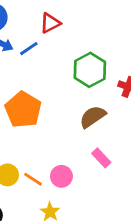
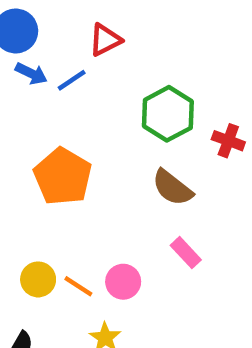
brown semicircle: (93, 117) -> (172, 188), turned -108

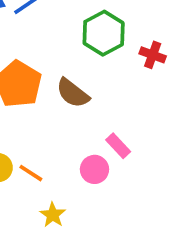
brown semicircle: (172, 188) -> (73, 93), moved
pink circle: (123, 282) -> (94, 169), moved

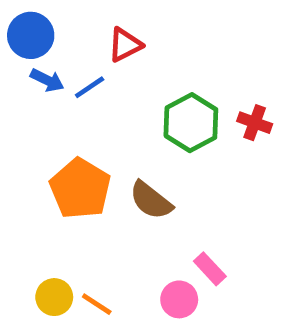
red cross: (153, 55) -> (255, 123), moved

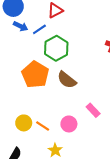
green hexagon: (191, 123) -> (56, 48), moved
pink circle: (179, 299) -> (69, 124), moved

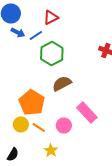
orange pentagon: (35, 75) -> (32, 102), moved
brown semicircle: (67, 80) -> (62, 84), turned 114
pink rectangle: (93, 110) -> (87, 112), size x1.5

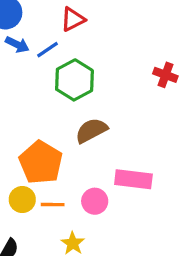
pink rectangle: (87, 112) -> (133, 179), turned -40
orange line: (39, 128) -> (53, 205), turned -32

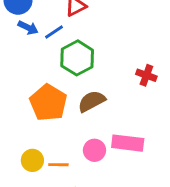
red cross: (165, 75) -> (146, 75), moved
orange pentagon: (41, 162) -> (48, 103), moved
pink circle: (95, 201) -> (94, 150), moved

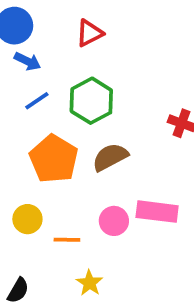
blue line: (54, 32) -> (37, 101), moved
yellow circle: (32, 160) -> (27, 219), moved

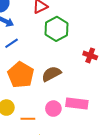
green hexagon: (91, 101) -> (56, 29), moved

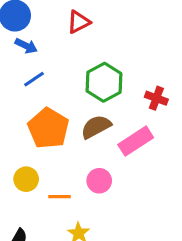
green hexagon: (56, 29) -> (104, 82), moved
pink rectangle: (77, 103) -> (136, 141), moved, turned -40

